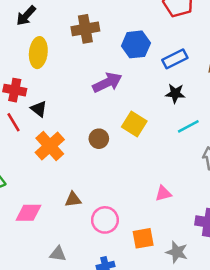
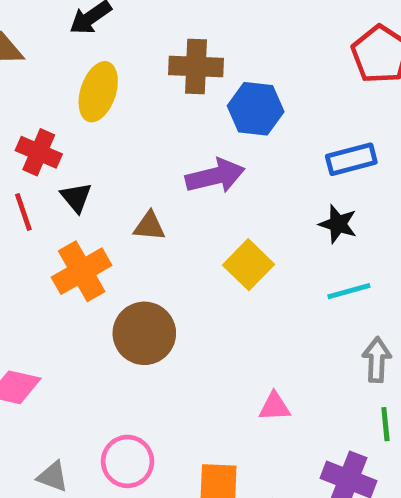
blue hexagon: (136, 44) -> (256, 109), moved
brown circle: (99, 139) -> (144, 333), moved, size x1.6
brown triangle: (73, 200) -> (149, 226), moved
pink circle: (105, 220) -> (128, 461), moved

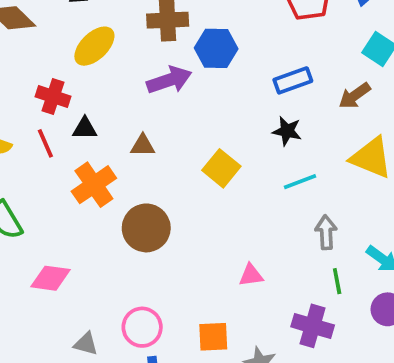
yellow ellipse: (98, 92) -> (94, 46), turned 33
purple arrow: (215, 176) -> (169, 80), moved
black triangle: (76, 197) -> (85, 128), turned -45

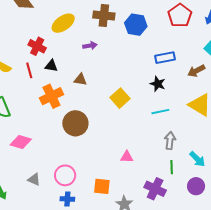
blue hexagon: (216, 48) -> (136, 25), moved
purple arrow: (169, 80) -> (90, 46), moved, size x0.6

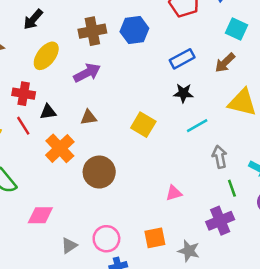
purple arrow: (90, 46) -> (87, 73), size x1.5
gray triangle: (34, 179) -> (69, 246), moved, turned -40
purple cross: (155, 189) -> (220, 221), turned -30

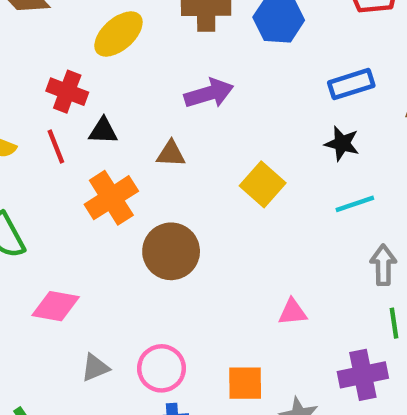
purple arrow: (87, 73) -> (209, 93), moved

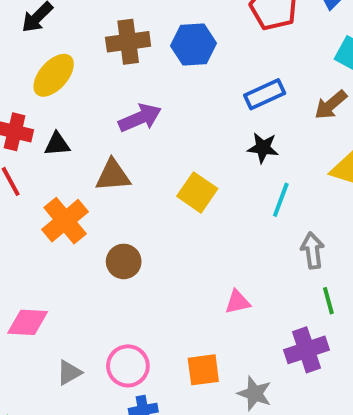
black triangle: (103, 131) -> (57, 144), moved
brown triangle: (171, 154) -> (113, 175), size x1.4
cyan line: (355, 204) -> (281, 200), turned -44
brown circle: (171, 251) -> (124, 261), size x0.7

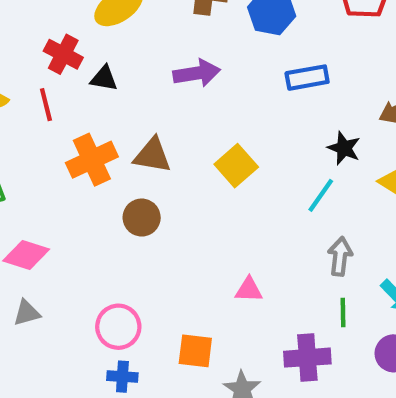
blue rectangle: (265, 94) -> (307, 78), moved
black star: (263, 148) -> (344, 148), moved
brown triangle: (113, 175) -> (152, 155), moved
gray triangle: (69, 373) -> (27, 313), moved

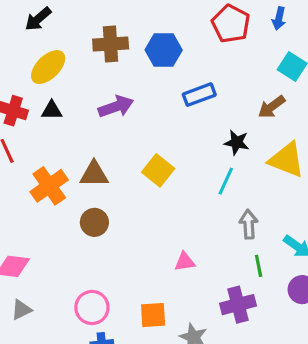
black triangle: (104, 78) -> (52, 110), moved

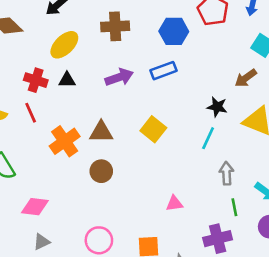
blue hexagon: (164, 50) -> (174, 31), moved
blue rectangle: (199, 95) -> (164, 71), moved

